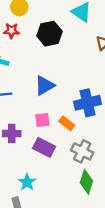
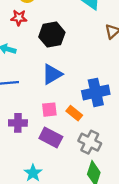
black hexagon: (49, 34) -> (52, 35), moved

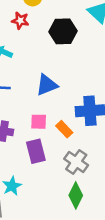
black hexagon: (52, 35) -> (63, 31), moved
purple rectangle: (51, 137) -> (36, 151), turned 40

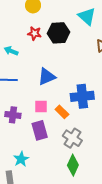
red star: (20, 21) -> (34, 33), moved

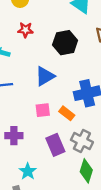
black hexagon: (58, 33) -> (65, 43), moved
purple cross: (13, 115) -> (14, 136), moved
purple rectangle: (40, 130) -> (55, 145), moved

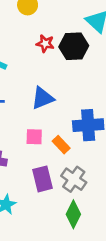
red star: (25, 30) -> (45, 44), moved
black hexagon: (65, 43) -> (74, 46), moved

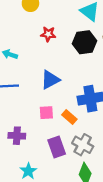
black hexagon: (74, 46) -> (85, 42), moved

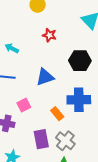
black hexagon: (85, 42) -> (80, 61), moved
pink square: (46, 113) -> (24, 105), moved, turned -32

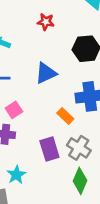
pink square: (24, 105) -> (14, 110), moved

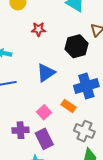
pink square: (14, 110) -> (44, 112), moved
purple rectangle: (49, 149) -> (44, 139), moved

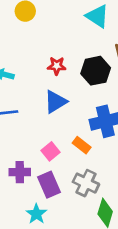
red star: (38, 29) -> (57, 66), moved
gray cross: (84, 131) -> (86, 183), moved

